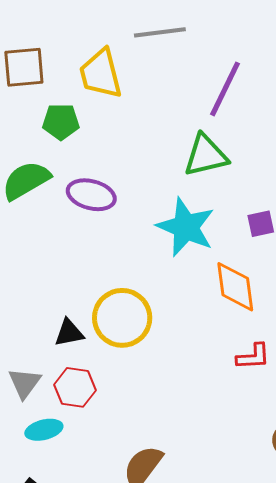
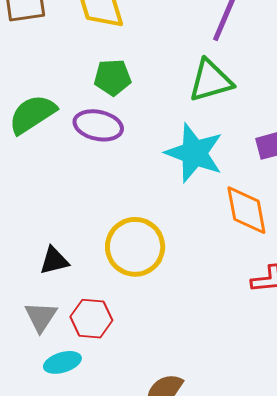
green pentagon: (61, 122) -> (113, 77), moved
black triangle: (69, 333) -> (54, 261), moved

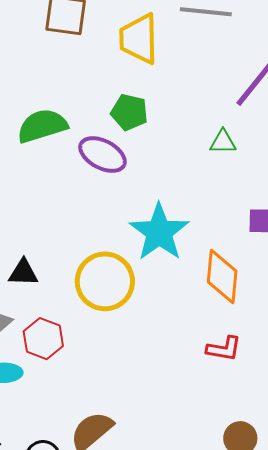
green triangle: (211, 81) -> (223, 142), size x0.6
cyan star: (194, 153) -> (159, 232), moved

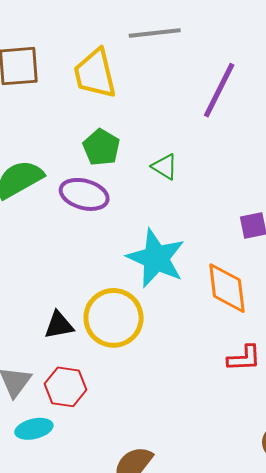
green pentagon: (129, 112) -> (101, 147), turned 30
green triangle: (223, 142) -> (165, 167), moved, turned 44
black triangle: (23, 273) -> (59, 325), moved

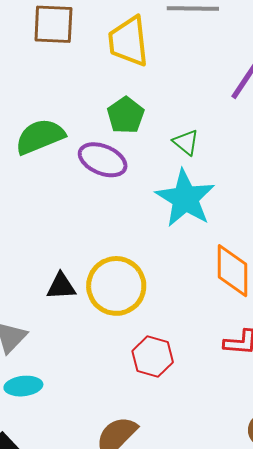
cyan star: (156, 258) -> (185, 198), moved
red hexagon: (66, 387) -> (153, 357), moved

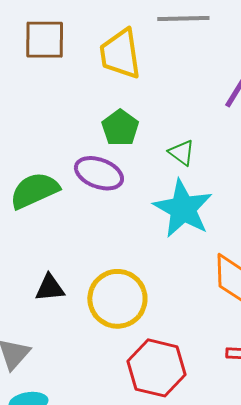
green semicircle: (40, 137) -> (34, 190), moved
black triangle: (61, 286) -> (50, 288), moved
red hexagon: (153, 357) -> (157, 368), size x1.4

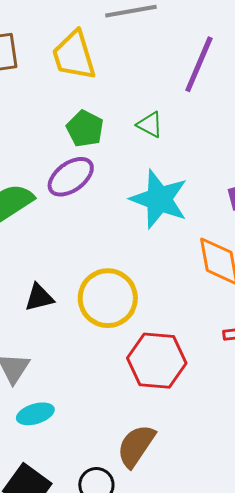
green triangle: (182, 153) -> (150, 125), moved
purple ellipse: (99, 173) -> (71, 177), turned -48

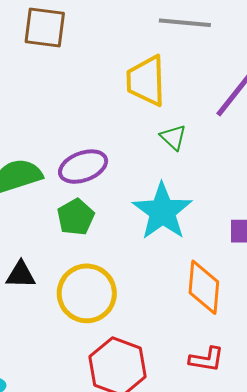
yellow trapezoid: (74, 55) -> (146, 81), moved
green pentagon: (85, 129) -> (76, 217), moved

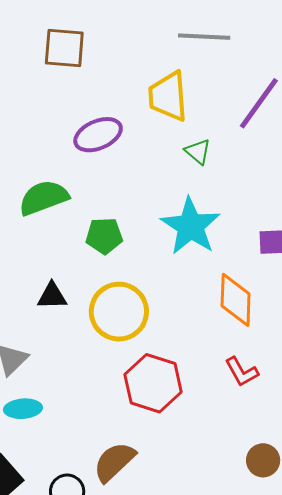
purple ellipse: (83, 167) -> (98, 135), moved
green pentagon: (76, 217) -> (104, 236), turned 30
red L-shape: (207, 359) -> (242, 372), turned 54

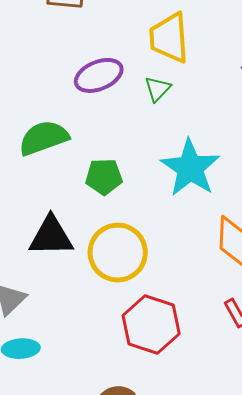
green triangle: (198, 152) -> (158, 89), moved, turned 32
black triangle: (52, 296) -> (51, 236), size x1.5

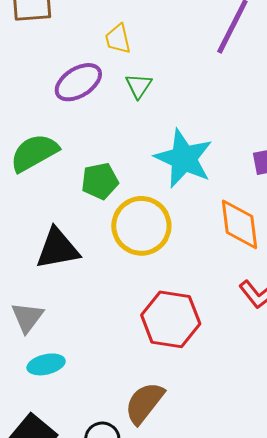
yellow trapezoid: (169, 38) -> (118, 39), moved, size x0.6
yellow circle: (118, 253) -> (141, 226), moved

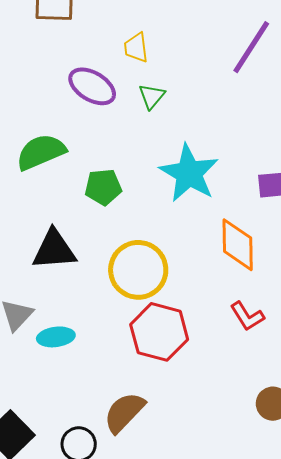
purple ellipse: (78, 82) -> (92, 86), turned 57
yellow circle: (141, 226) -> (138, 270), moved
cyan ellipse: (46, 364) -> (56, 337), moved

